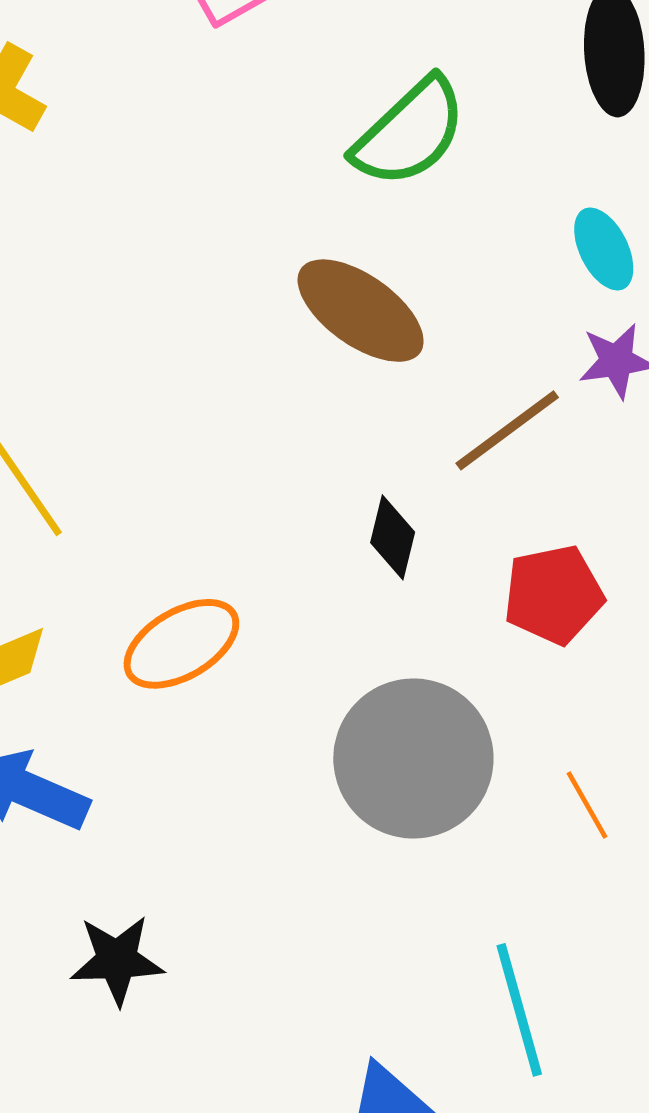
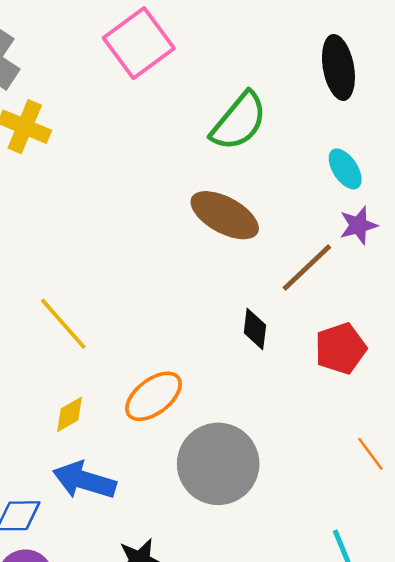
gray circle: (413, 759) -> (218, 464), moved

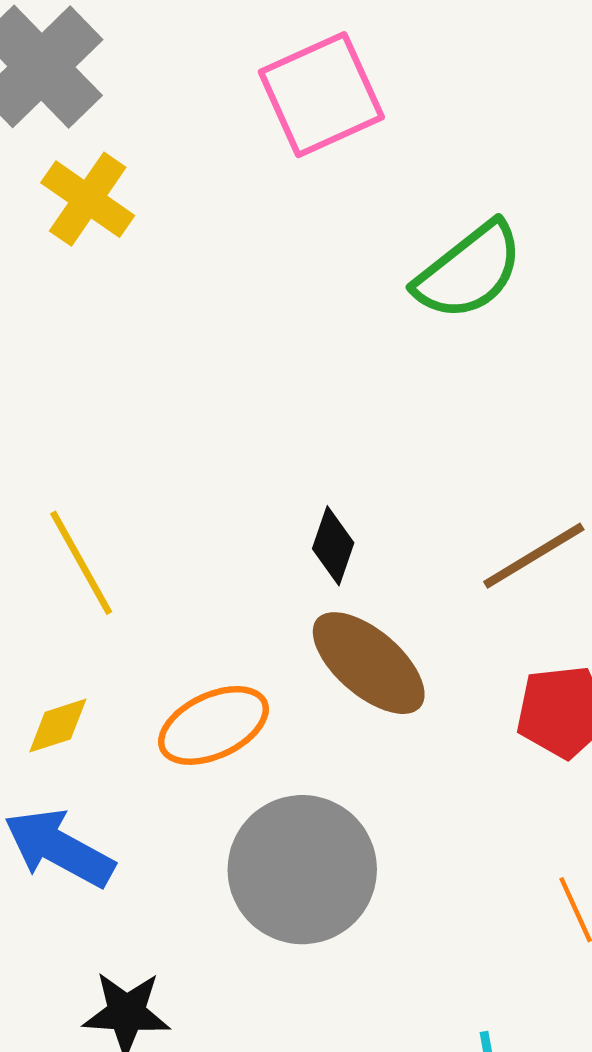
brown ellipse: (225, 215) -> (369, 663), moved
black diamond: (255, 329) -> (333, 546), moved

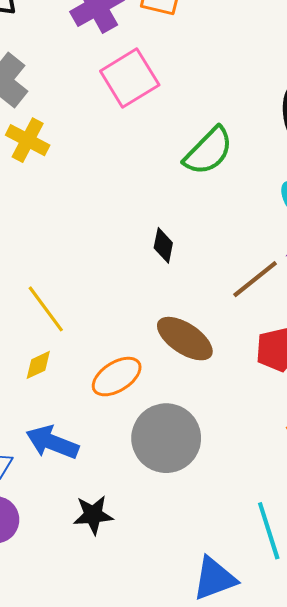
black diamond: (333, 546) -> (163, 245), moved
yellow diamond: (58, 726) -> (38, 365), moved

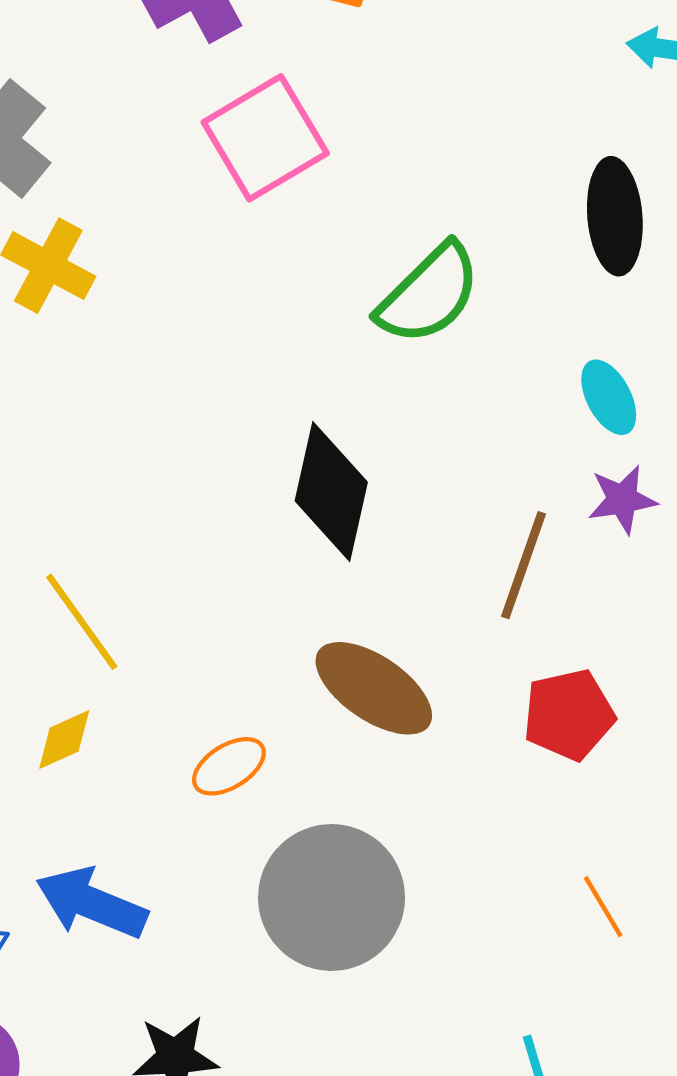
black diamond: (163, 245) -> (331, 491), size x1.8
brown line: (255, 279) -> (523, 565), turned -33
orange ellipse: (117, 377) -> (229, 766), size x0.7

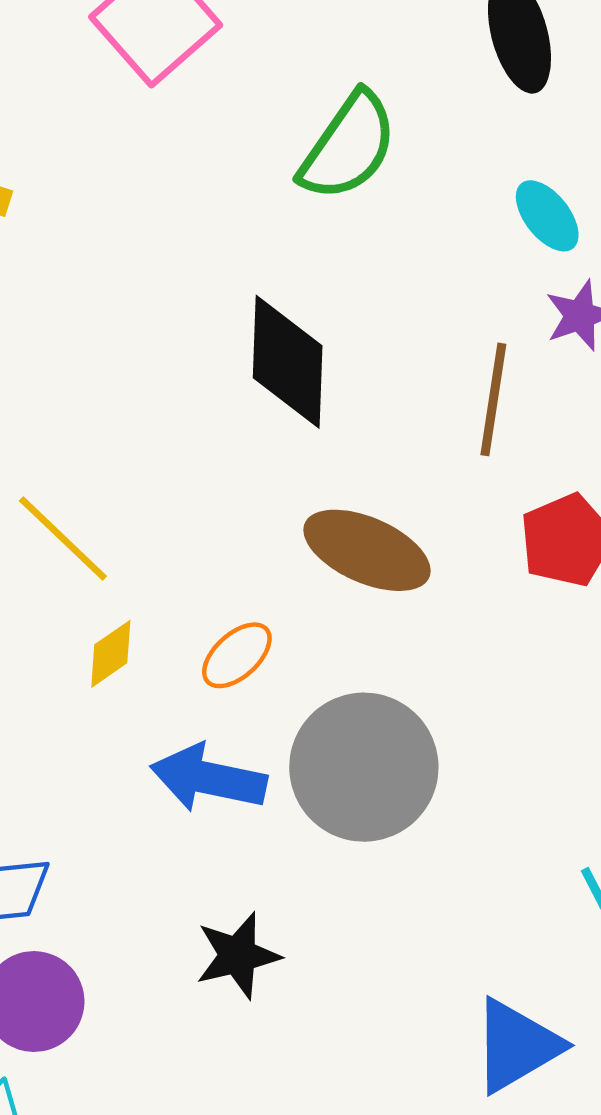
yellow diamond: (64, 740) -> (111, 654), moved
blue arrow: (91, 903) -> (208, 778), moved

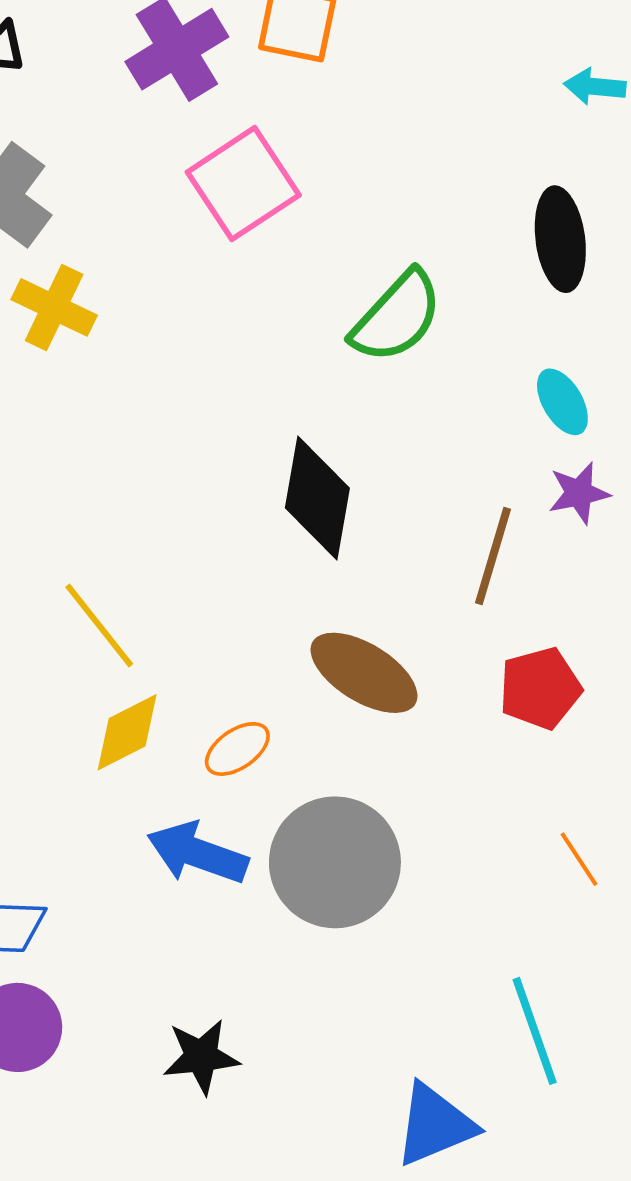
yellow diamond: (111, 654) -> (127, 732), size x1.4
black star: (238, 956) -> (201, 1057), moved

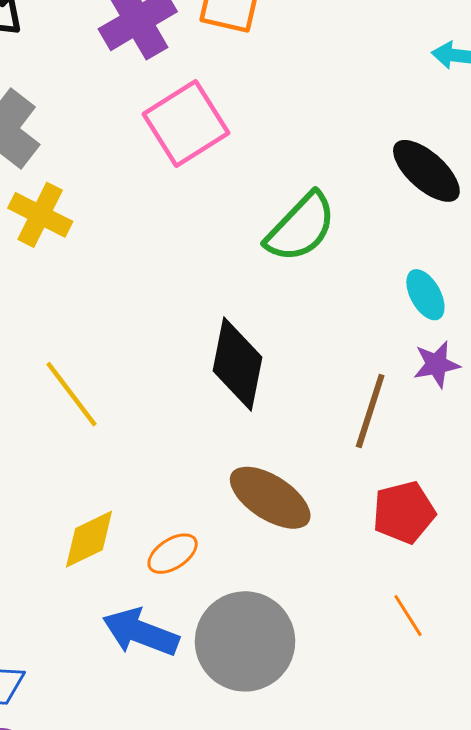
black ellipse: (560, 239) -> (426, 171), turned -42
yellow line: (99, 626) -> (71, 394), moved
orange line: (579, 859) -> (408, 616), moved

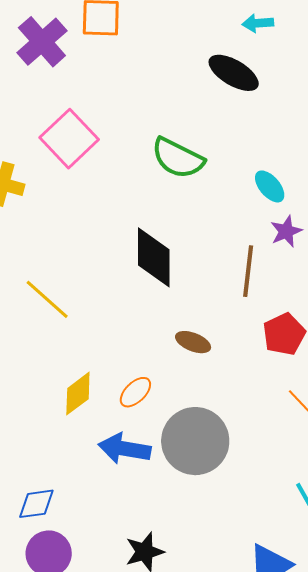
pink square: (186, 124) -> (69, 139), moved
black ellipse: (426, 171) -> (234, 73), moved
green semicircle: (301, 227) -> (178, 158), turned 84
brown ellipse: (270, 498) -> (193, 342), size x0.6

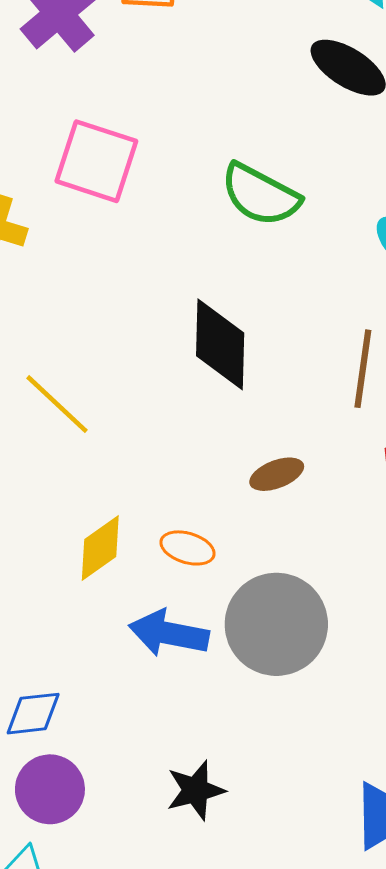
pink square: (69, 139) -> (96, 161), turned -30
brown ellipse: (193, 342) -> (277, 474), turned -44
orange ellipse: (135, 392) -> (187, 548), turned 60

